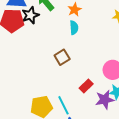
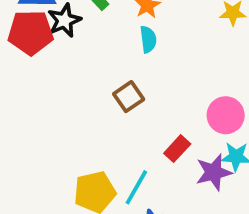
cyan line: (64, 105) -> (136, 187), turned 60

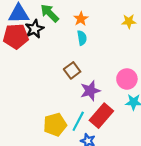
red rectangle: (177, 149) -> (101, 116), moved, size x1.6
purple star: (214, 172) -> (90, 91), moved

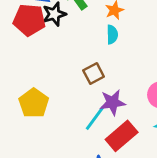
cyan line: (78, 121) -> (95, 118), moved
yellow pentagon: (55, 125) -> (34, 103), moved, turned -30

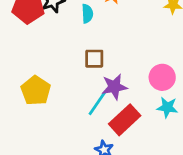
cyan semicircle: (112, 35) -> (87, 14), moved
brown square: (94, 73) -> (94, 59), turned 30

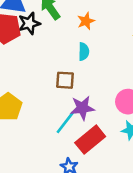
cyan semicircle: (87, 14) -> (84, 52), moved

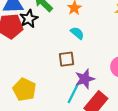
cyan semicircle: (84, 52) -> (77, 33), turned -40

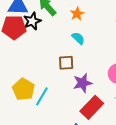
cyan line: (73, 93) -> (42, 96), moved

